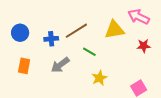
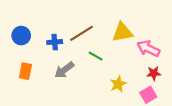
pink arrow: (139, 17) -> (148, 48), moved
red star: (144, 46) -> (154, 73), moved
yellow star: (99, 78) -> (118, 84), moved

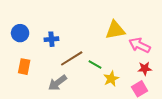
brown line: (82, 33) -> (72, 58), moved
green line: (96, 56) -> (95, 64), moved
gray arrow: (64, 70) -> (58, 83), moved

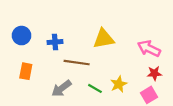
yellow triangle: (115, 30) -> (104, 39), moved
brown line: (72, 58) -> (77, 63), turned 40
green line: (95, 64) -> (95, 88), moved

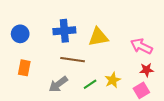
blue cross: (55, 42) -> (64, 31), moved, size x1.5
green line: (95, 88) -> (90, 84), turned -64

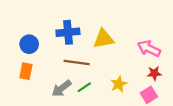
blue circle: (20, 34) -> (29, 44), moved
green line: (90, 84) -> (84, 87), moved

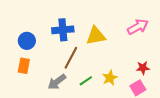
pink arrow: (149, 48) -> (138, 27), moved, turned 125
brown line: (77, 63) -> (71, 58), turned -70
green line: (84, 87) -> (86, 81), moved

